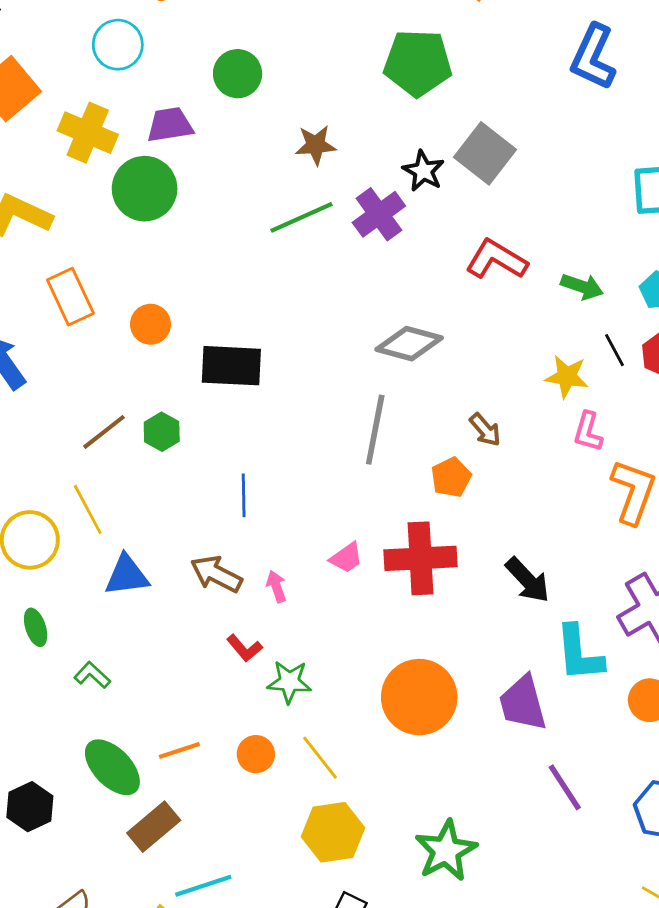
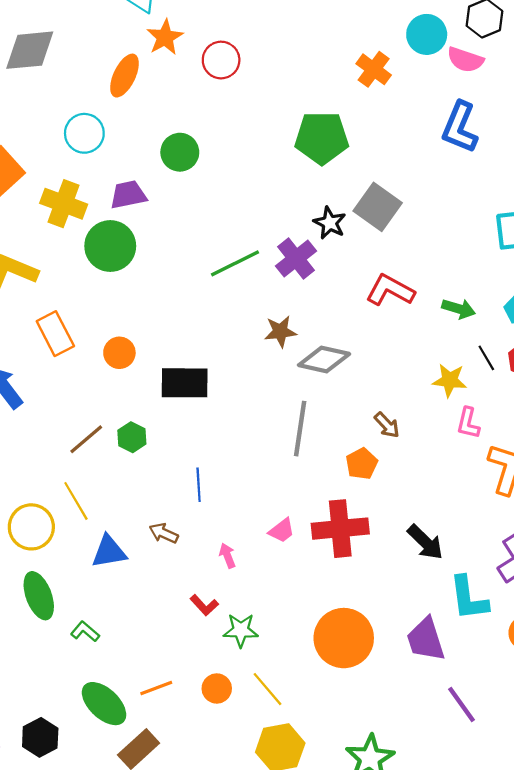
brown star: (316, 145) -> (280, 332), moved
brown arrow: (216, 574) -> (164, 533), moved, size x0.7
green ellipse: (36, 627) -> (39, 596), size x1.6

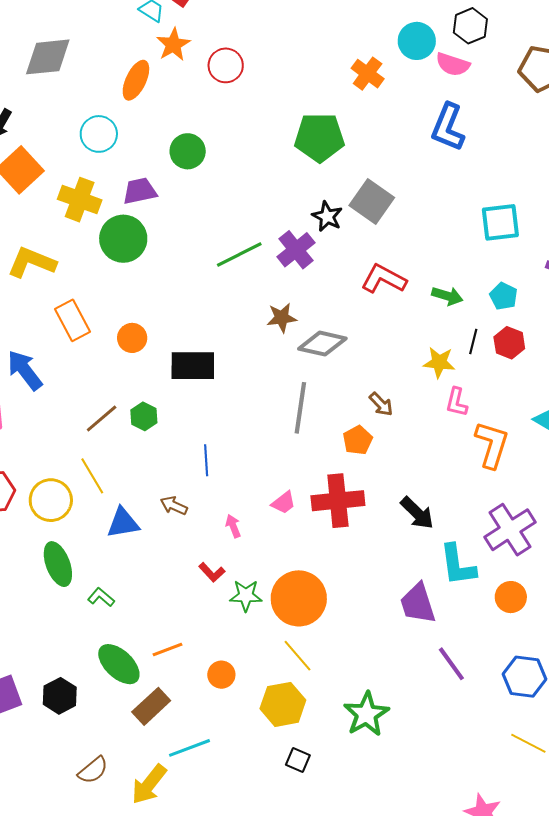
black line: (486, 358) -> (473, 341), turned 45
orange circle: (344, 638) -> (299, 598), moved
orange circle: (217, 688) -> (221, 675), moved
yellow line: (267, 689) -> (297, 656), moved

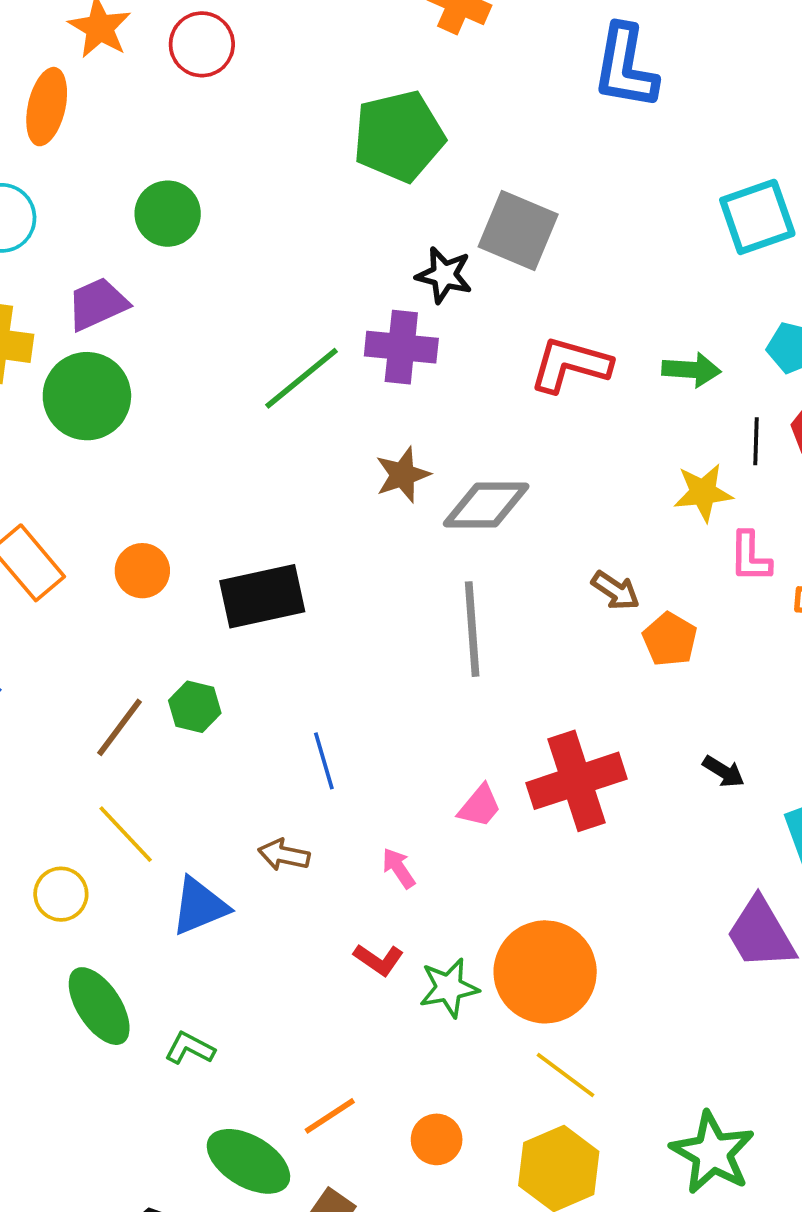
purple cross: (296, 250) -> (401, 347), turned -33
orange pentagon: (358, 440) -> (670, 639), moved
yellow circle: (51, 500) -> (61, 894), size x0.7
black arrow: (417, 513) -> (724, 771), size x0.6

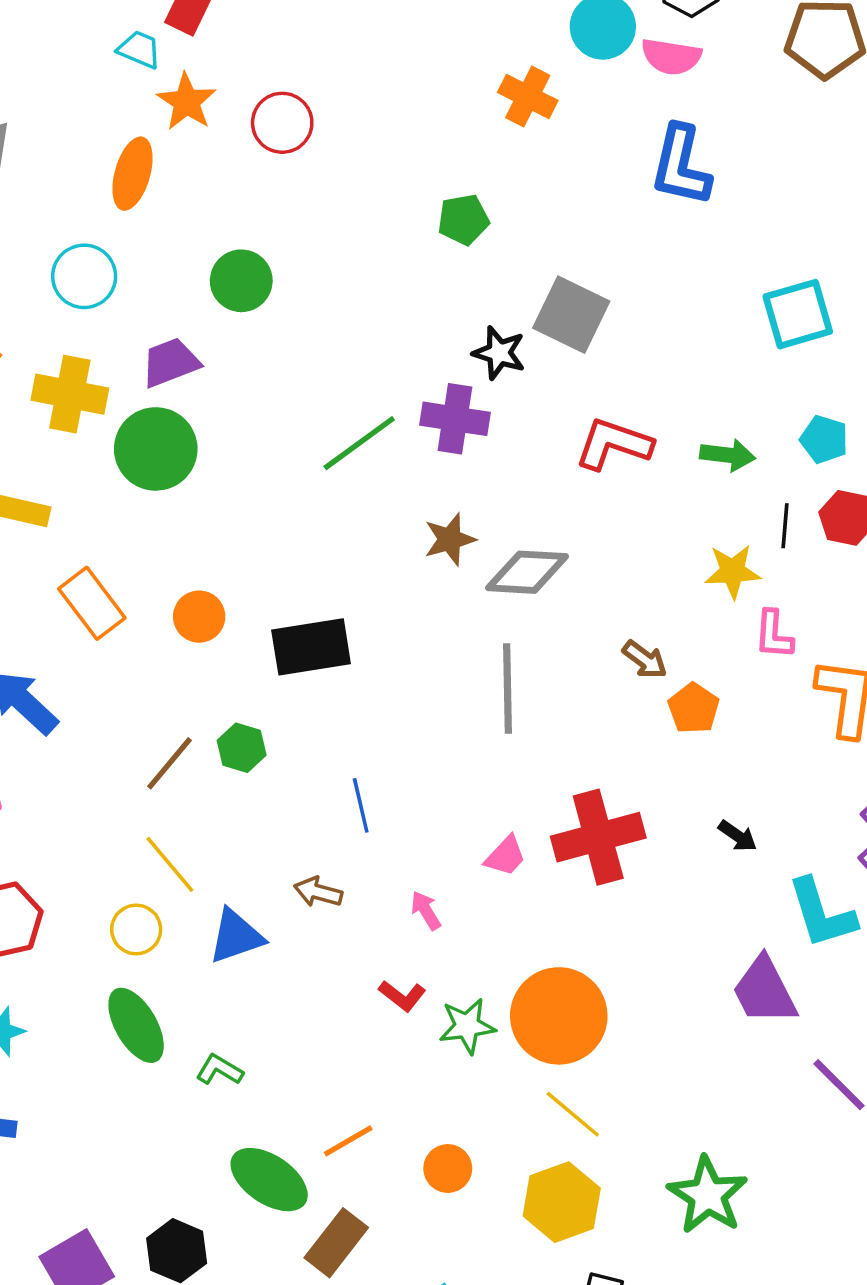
green pentagon: (399, 136) -> (463, 220), size x0.6
yellow circle: (61, 894) -> (136, 929), moved

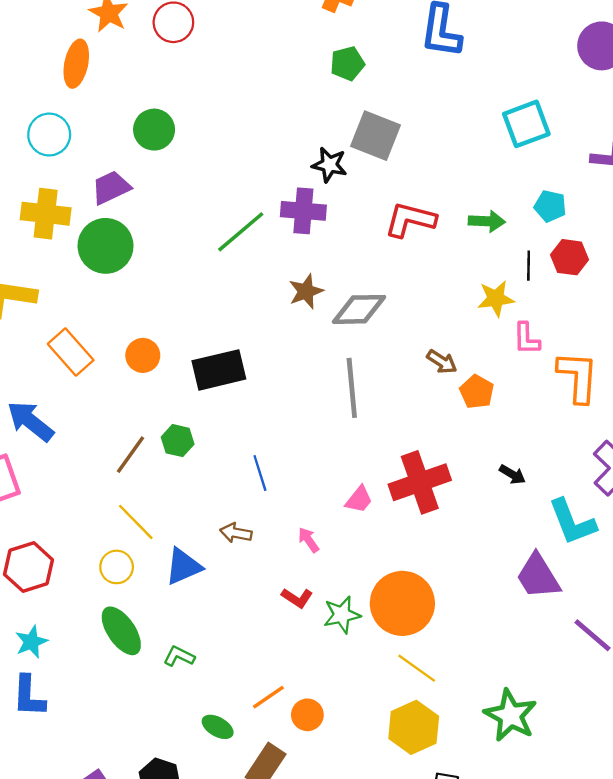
green pentagon: (463, 220) -> (347, 64), moved
orange circle: (448, 1169) -> (307, 715), moved
green ellipse: (269, 1180) -> (218, 727), size x0.6

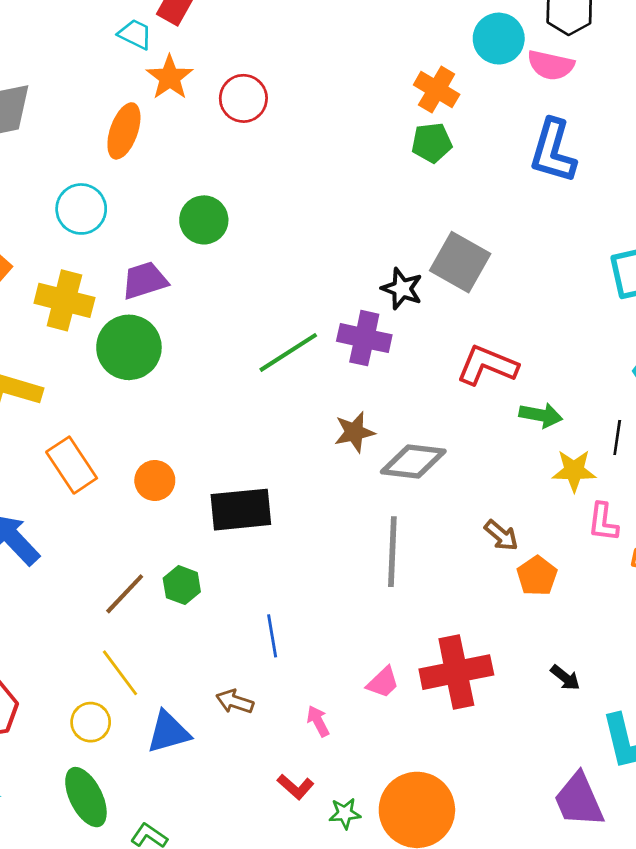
green pentagon: (347, 64) -> (432, 143), moved
green arrow: (487, 221) -> (541, 415), moved
green star: (342, 615) -> (345, 813), size x0.7

